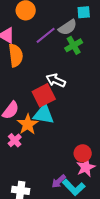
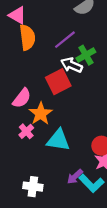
purple line: (46, 35) -> (65, 40), moved
green cross: (74, 45) -> (86, 55), moved
cyan triangle: (44, 114) -> (58, 140), moved

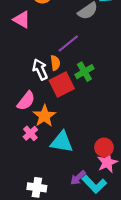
orange semicircle: (27, 37) -> (55, 63), moved, size x0.6
green cross: (86, 55) -> (84, 72), moved
white arrow: (72, 65) -> (40, 69), moved, turned 42

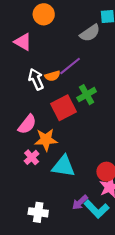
orange semicircle: (55, 63) -> (52, 76), moved, turned 80
white arrow: (40, 69) -> (36, 79), moved
orange star: (44, 116) -> (46, 140), turned 30

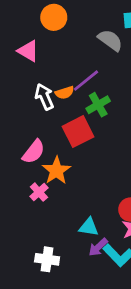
gray semicircle: (90, 33) -> (110, 40), turned -110
green cross: (87, 95) -> (98, 105), moved
orange star: (46, 140) -> (56, 171), turned -30
cyan triangle: (63, 166) -> (89, 227), moved, size x0.7

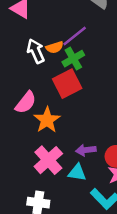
green cross: (98, 105) -> (73, 59), moved
pink cross: (39, 192) -> (48, 160), moved, size x1.6
purple arrow: (98, 247) -> (86, 150), moved, turned 36

